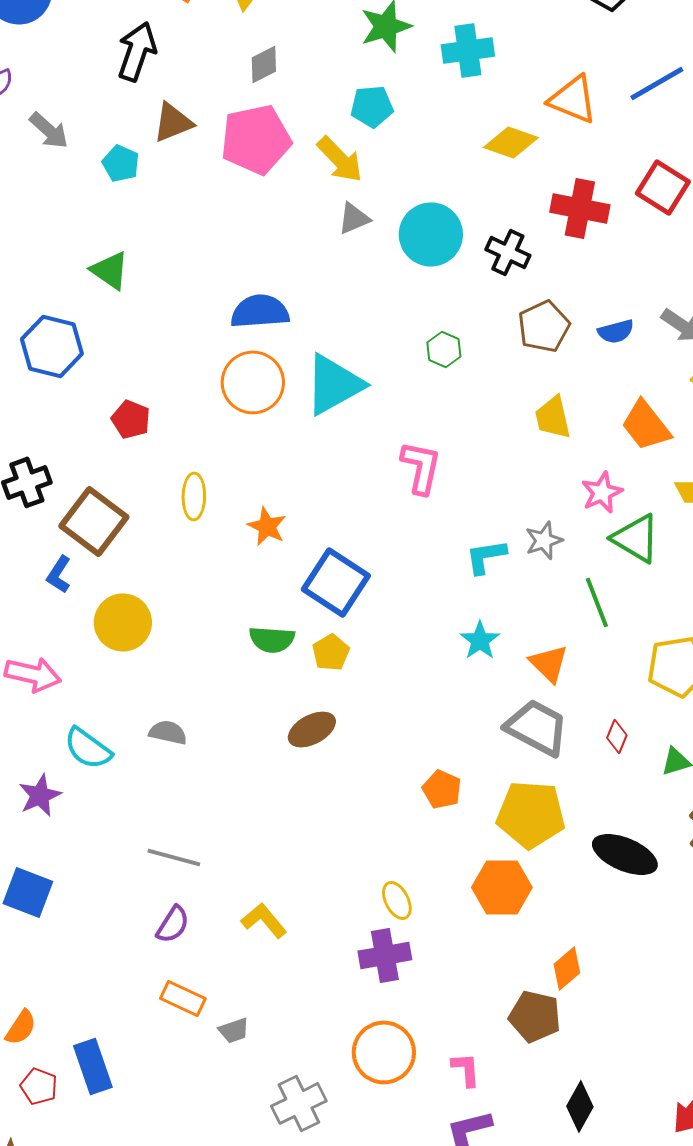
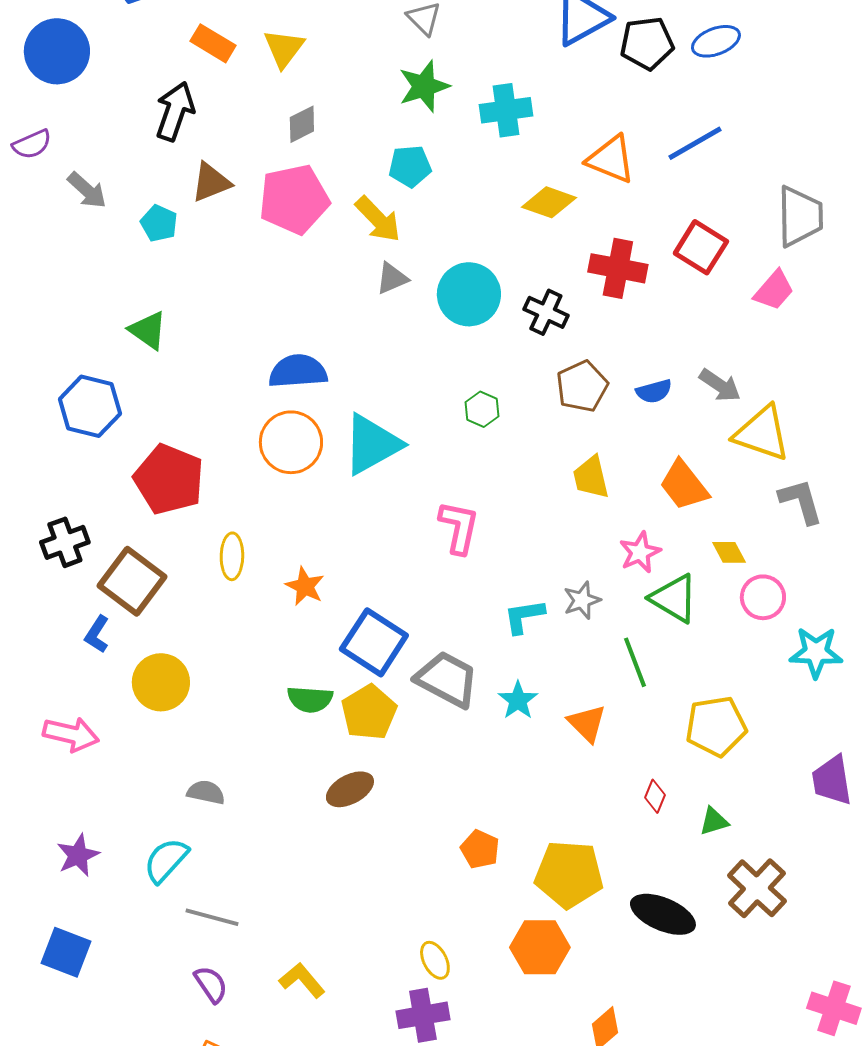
red pentagon: (131, 419) -> (169, 479), size x1.8
yellow pentagon: (331, 652) -> (369, 712), size x1.5
gray trapezoid: (537, 727) -> (447, 679), moved
cyan semicircle: (88, 748) -> (166, 860), moved, turned 96
purple semicircle: (173, 924) -> (211, 984), turned -66

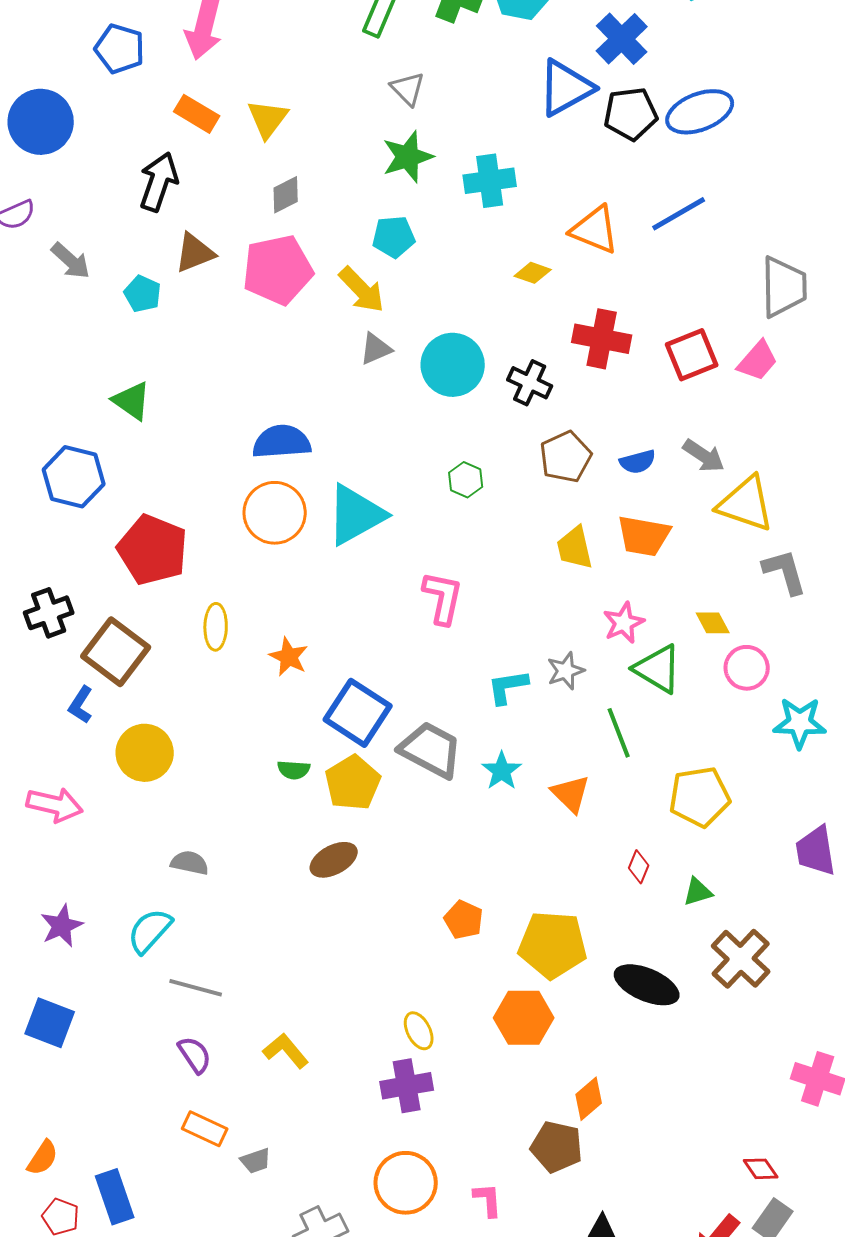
blue ellipse: (716, 41) -> (700, 112), size x1.4
yellow diamond: (549, 202) -> (533, 273), size x0.7
red square: (701, 247) -> (692, 355), moved, turned 36
orange trapezoid: (684, 485) -> (644, 536), moved, turned -42
green semicircle: (310, 699) -> (294, 770), size x0.7

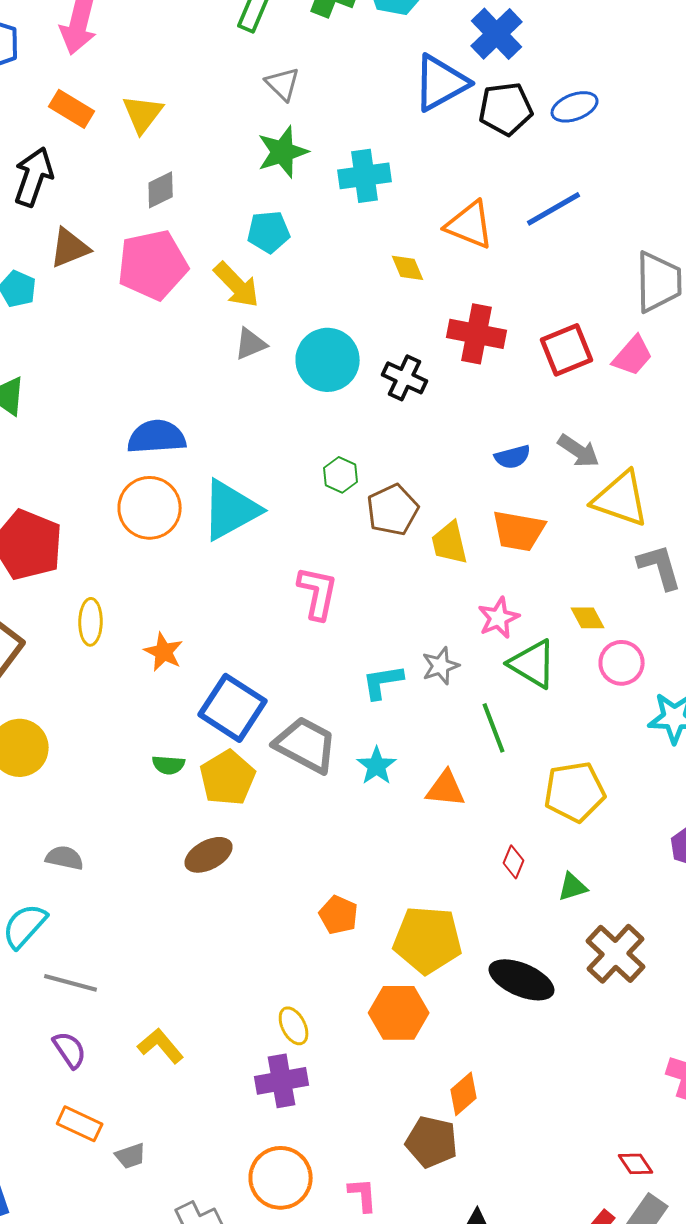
blue ellipse: (700, 112) -> (575, 107), size x0.7
yellow diamond: (533, 273) -> (408, 268), turned 48
brown pentagon: (566, 457) -> (393, 510), moved
orange triangle: (571, 794) -> (446, 789), turned -39

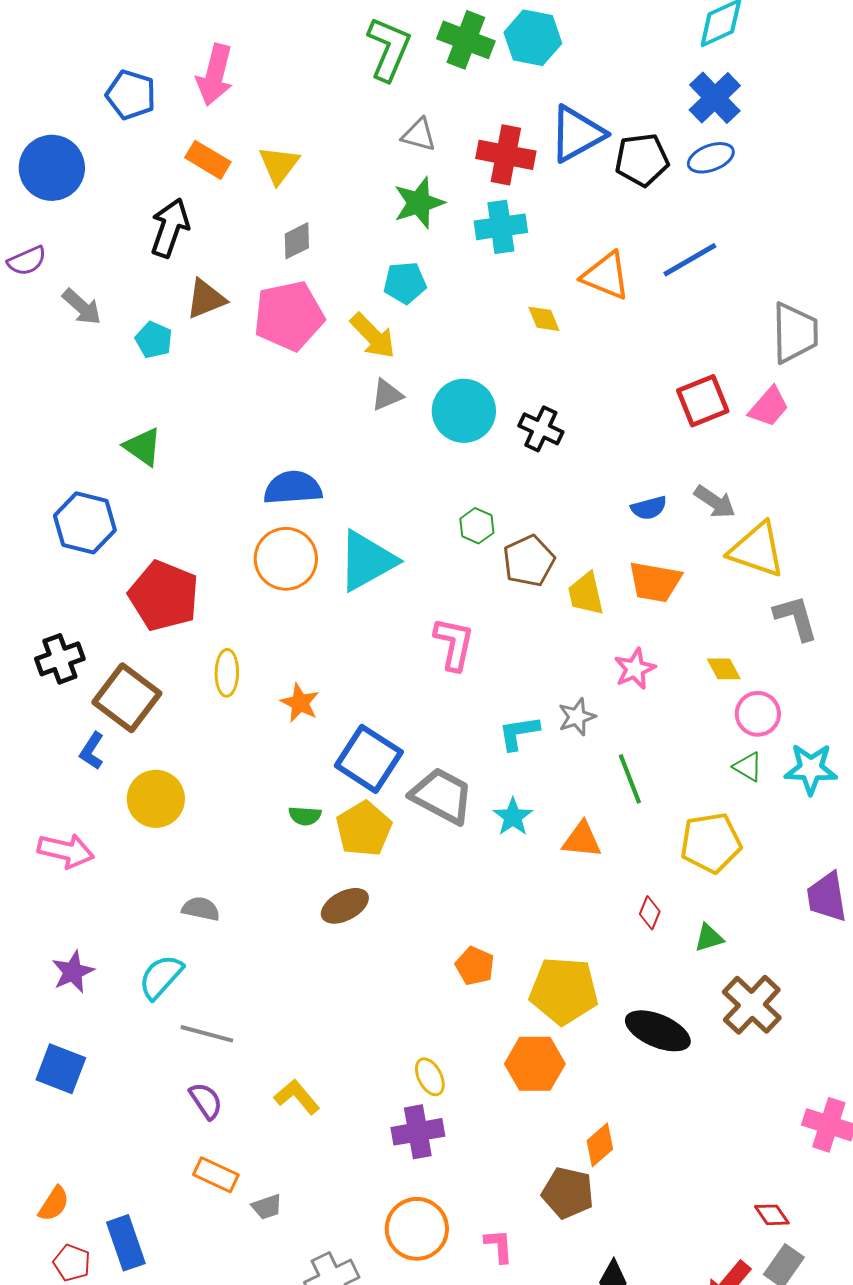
blue cross: (497, 34) -> (715, 98), moved
gray triangle: (283, 84) -> (419, 135), turned -30
red cross: (477, 334) -> (506, 155), moved
green triangle: (533, 664) -> (748, 767), moved, size x0.6

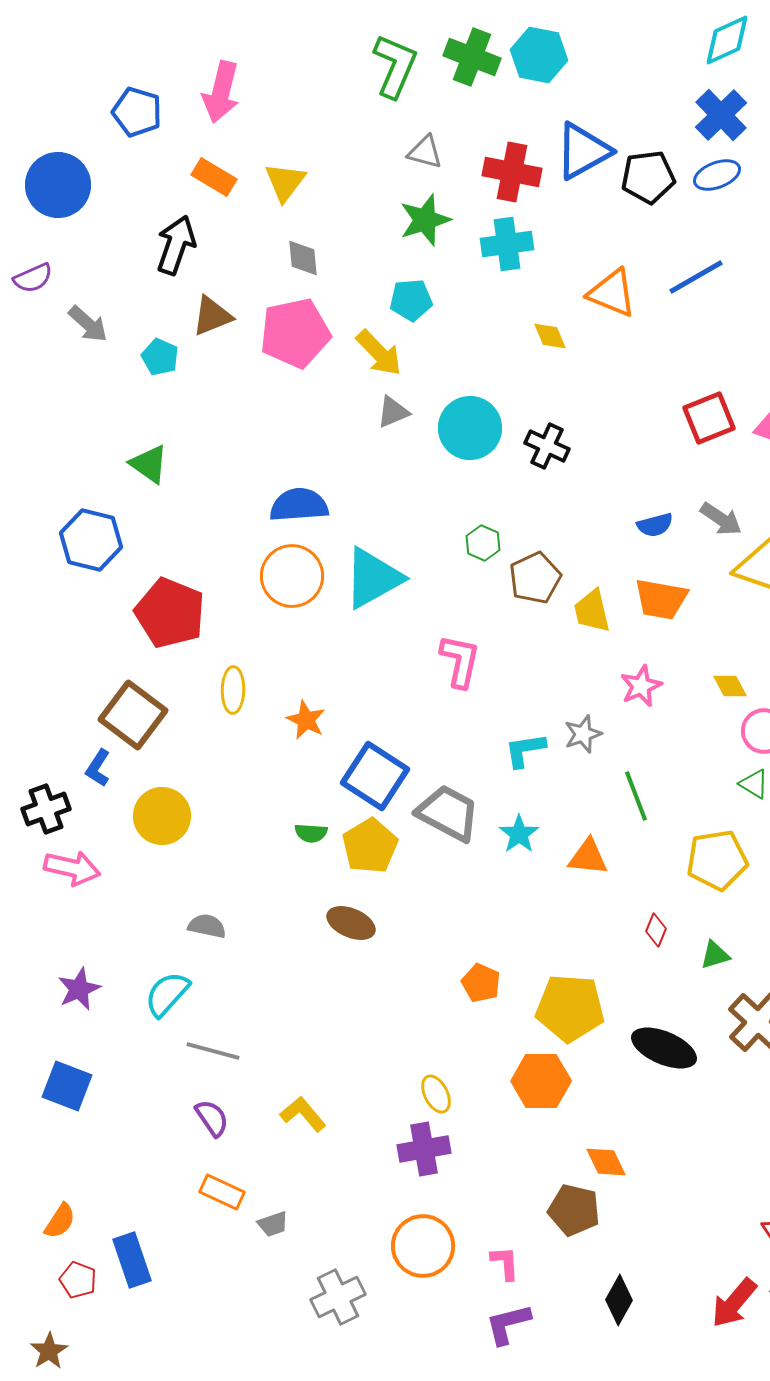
gray diamond: (297, 241) -> (303, 258), turned -69
black cross: (60, 659) -> (46, 809), moved
brown ellipse: (345, 906) -> (351, 923), turned 51
orange diamond: (600, 1145) -> (606, 1162), turned -75

